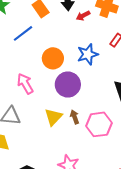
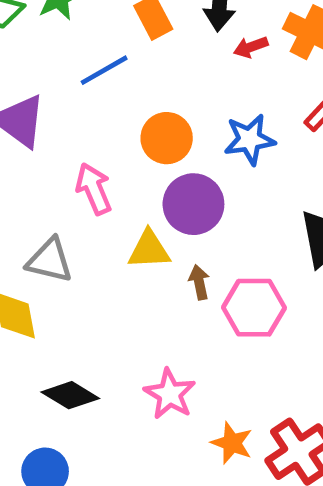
yellow triangle: (53, 117) -> (149, 250), moved, turned 36

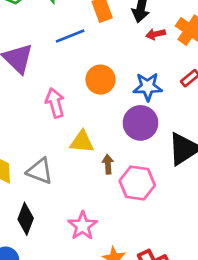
purple circle: (193, 204) -> (140, 123), moved
gray triangle: (50, 260) -> (40, 171), moved
black diamond: (70, 395) -> (26, 219), turned 72

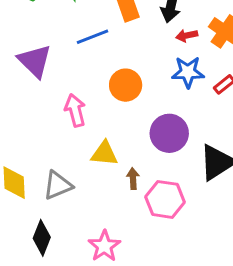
blue star: (148, 87) -> (188, 72), moved
gray triangle: (40, 171) -> (58, 185), turned -44

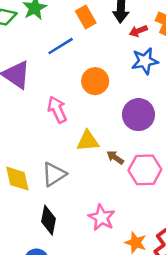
brown arrow: (133, 179) -> (115, 157), turned -42

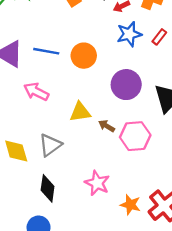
blue line: (61, 46) -> (46, 51), moved, turned 45
pink arrow: (57, 110) -> (36, 92), moved, turned -35

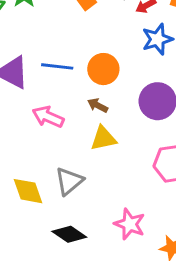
brown arrow: (107, 126) -> (98, 105), moved
black diamond: (48, 188) -> (69, 234), turned -60

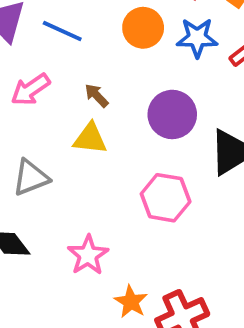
orange circle: (103, 69) -> (143, 28), moved
pink arrow: (48, 117) -> (30, 89), turned -76

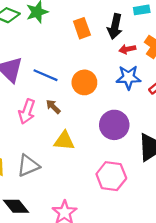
orange circle: (143, 28) -> (84, 82), moved
pink arrow: (30, 89) -> (27, 112), turned -35
brown arrow: (97, 96) -> (53, 107), moved

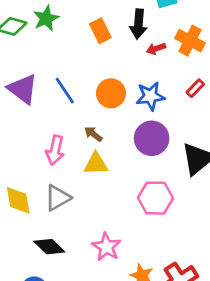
blue line: (45, 75) -> (65, 90), turned 40
blue star: (128, 77) -> (150, 96), moved
brown arrow: (53, 107) -> (93, 134), moved
pink arrow: (27, 112) -> (55, 150), moved

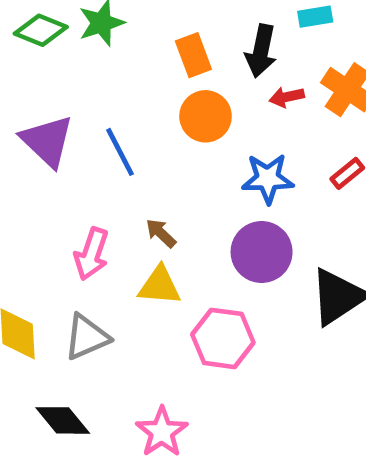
orange circle: (111, 93) -> (206, 116), moved
pink hexagon: (155, 198) -> (223, 338), moved

